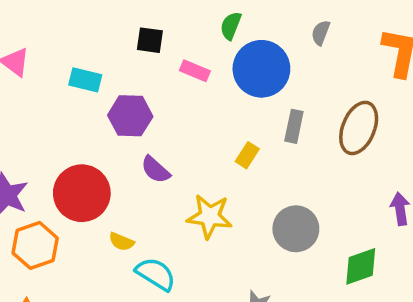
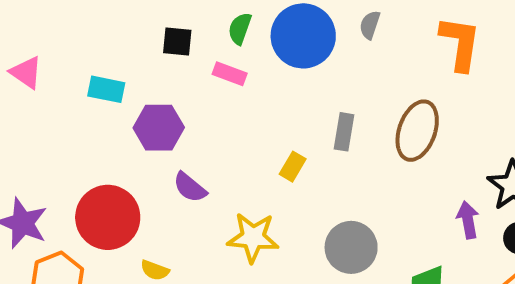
green semicircle: (231, 26) -> (240, 29), moved
blue circle: (261, 69) -> (303, 36), moved

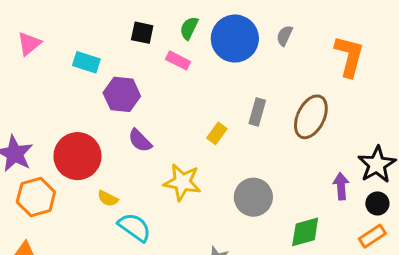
pink triangle: (26, 72) -> (29, 44), turned 40

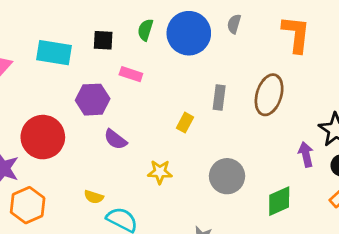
pink rectangle: (178, 60) -> (131, 74), moved
cyan rectangle: (86, 62) -> (54, 53), moved, size x1.4
red circle: (77, 156) -> (43, 137), moved
yellow star: (182, 182) -> (160, 172), size x0.7

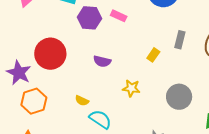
purple hexagon: (93, 100) -> (89, 18), moved
purple semicircle: (115, 139) -> (102, 61), turned -30

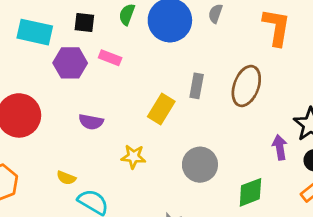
yellow rectangle: (153, 55) -> (161, 109), size x1.5

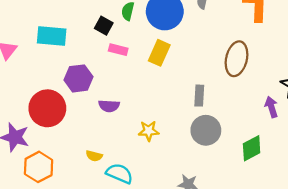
black square: (84, 22) -> (104, 26), moved, turned 30
purple hexagon: (70, 63) -> (79, 78), moved
gray rectangle: (197, 86) -> (199, 96), moved
yellow rectangle: (161, 109) -> (159, 53), moved

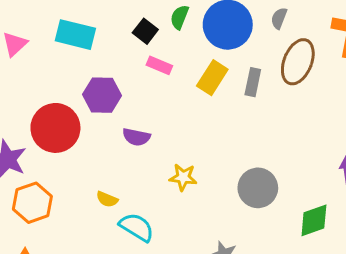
brown ellipse: (237, 59) -> (298, 62), moved
gray rectangle: (199, 96) -> (253, 82), moved

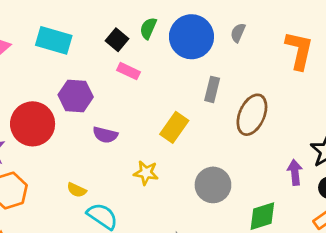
brown ellipse: (298, 62) -> (252, 115), moved
yellow rectangle: (212, 78) -> (174, 127), moved

